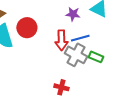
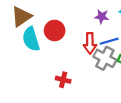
red cross: (61, 87) -> (63, 80), moved

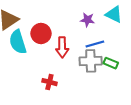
red arrow: (90, 43) -> (62, 47), moved
gray cross: (105, 58) -> (91, 61), turned -30

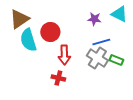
red arrow: (62, 47) -> (64, 55), moved
gray cross: (91, 61) -> (97, 58), turned 35

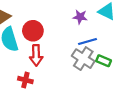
red arrow: (64, 55) -> (36, 55), moved
red cross: (58, 78) -> (25, 80), moved

